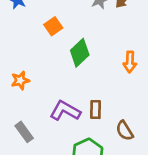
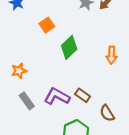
brown rectangle: (96, 110) -> (83, 95), turned -56
gray rectangle: (24, 132) -> (27, 101), moved

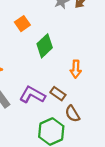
orange arrow: (112, 55) -> (76, 69), moved
brown semicircle: (107, 113) -> (72, 114), moved

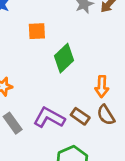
orange square: (22, 24) -> (37, 31), turned 32
brown semicircle: (72, 114) -> (106, 115), moved

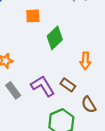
brown semicircle: (106, 115) -> (89, 105), moved
purple L-shape: (49, 118) -> (43, 86), turned 30

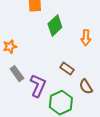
orange arrow: (85, 61) -> (86, 38), moved
purple L-shape: (43, 86) -> (38, 86), moved, turned 55

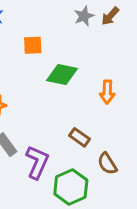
green diamond: (55, 26) -> (62, 74), turned 55

